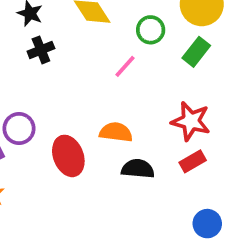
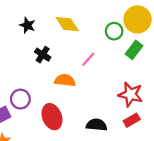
green circle: (151, 30) -> (114, 31), moved
black cross: (41, 50) -> (43, 55), moved, turned -35
orange semicircle: (116, 132) -> (65, 80), moved

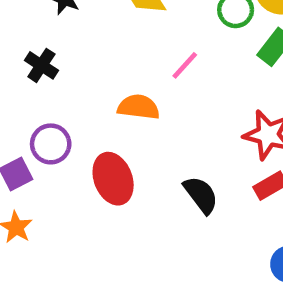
black cross: (43, 55) -> (41, 65), moved
black semicircle: (97, 125) -> (201, 195), turned 48

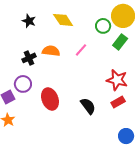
black cross: (41, 65) -> (29, 58), moved, turned 32
orange semicircle: (138, 107) -> (51, 51), moved

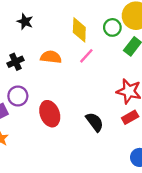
yellow diamond: (63, 20) -> (79, 30), moved, turned 35
black cross: (29, 58) -> (15, 62), moved

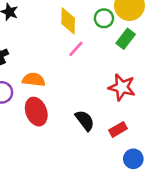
orange semicircle: (51, 57) -> (34, 80), moved
red rectangle: (130, 117) -> (118, 129), moved

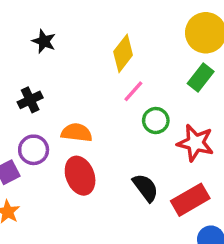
green circle: (104, 18) -> (156, 121), moved
yellow diamond: (68, 21) -> (123, 53), turned 36
red rectangle: (118, 129) -> (190, 200), size x1.5

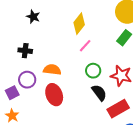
black cross: (30, 100) -> (25, 51), turned 32
green circle: (156, 121) -> (93, 71), moved
black semicircle: (145, 188) -> (99, 93), moved

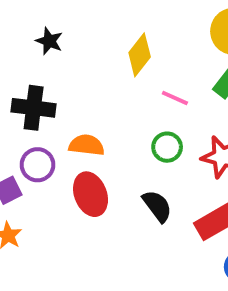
pink line: (85, 46) -> (175, 98), moved, turned 72
black cross: (25, 51) -> (34, 108), size x1.5
black semicircle: (99, 93) -> (157, 206), moved

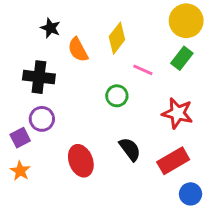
orange semicircle: (87, 145) -> (78, 50), moved, turned -125
green circle: (167, 147) -> (117, 96), moved
red ellipse: (91, 194) -> (81, 161), moved

